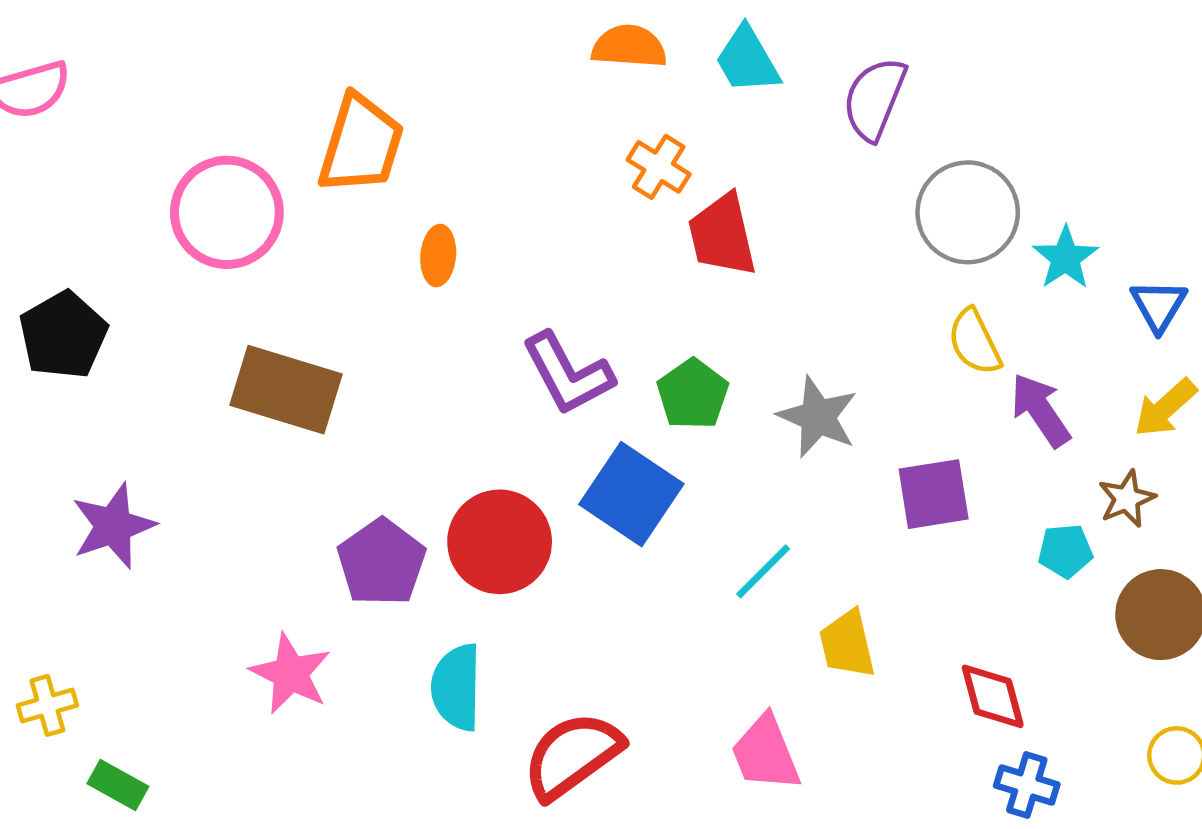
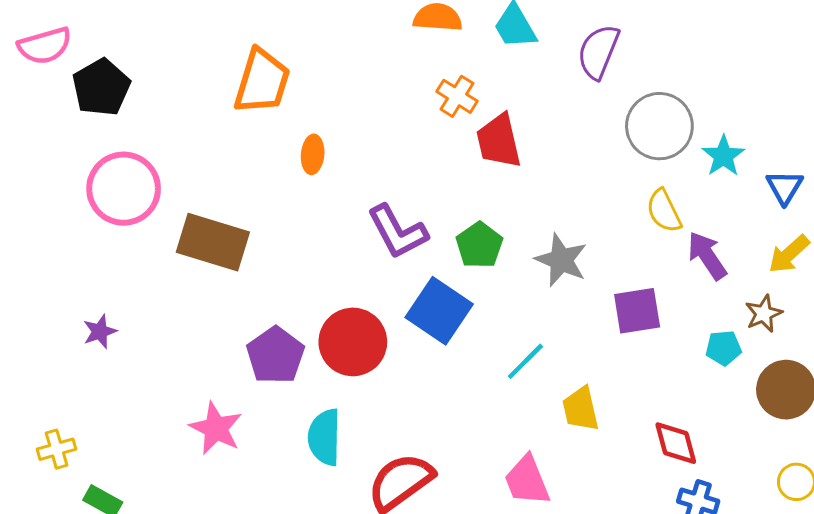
pink circle: (227, 212) -> (124, 189), moved
black pentagon: (63, 335) -> (101, 87), moved
purple star: (113, 526) -> (100, 332), size x0.6

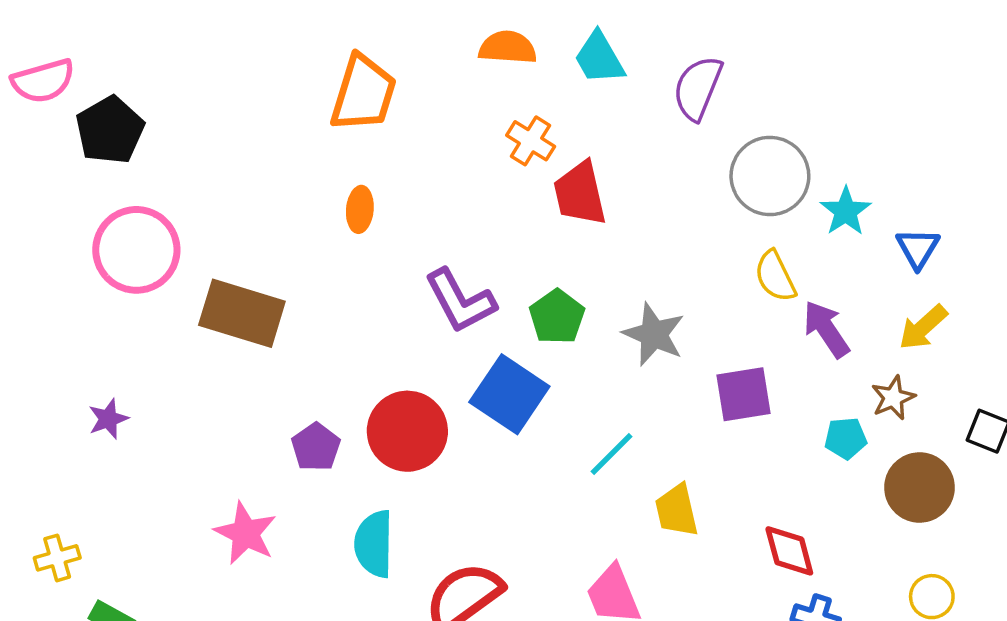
orange trapezoid: (262, 81) -> (363, 93), moved
purple pentagon: (275, 355) -> (316, 447), size x0.7

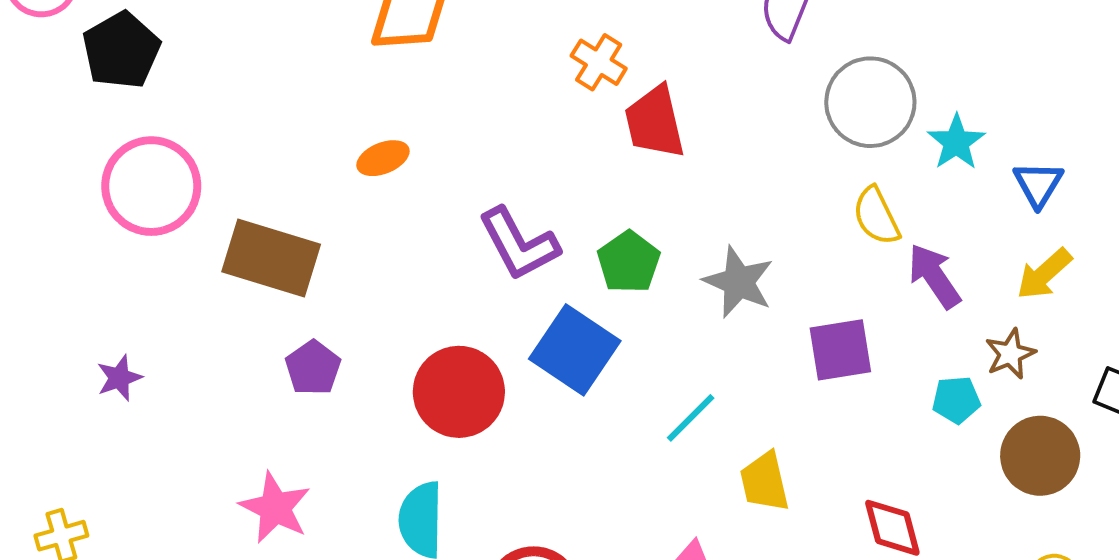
orange ellipse: (360, 209) -> (383, 158), moved, turned 63
purple pentagon: (316, 447) -> (313, 368), moved

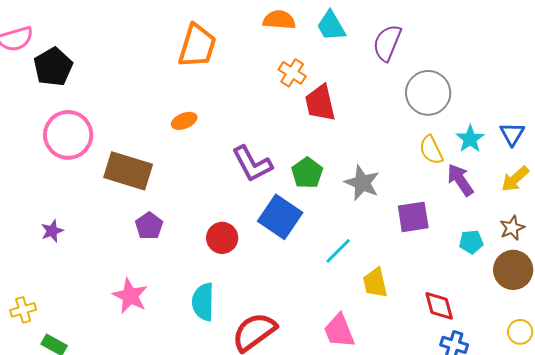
cyan star: (956, 142) -> (470, 139), moved
brown star: (1010, 354) -> (512, 228), moved
red circle: (459, 392) -> (222, 238), size x0.7

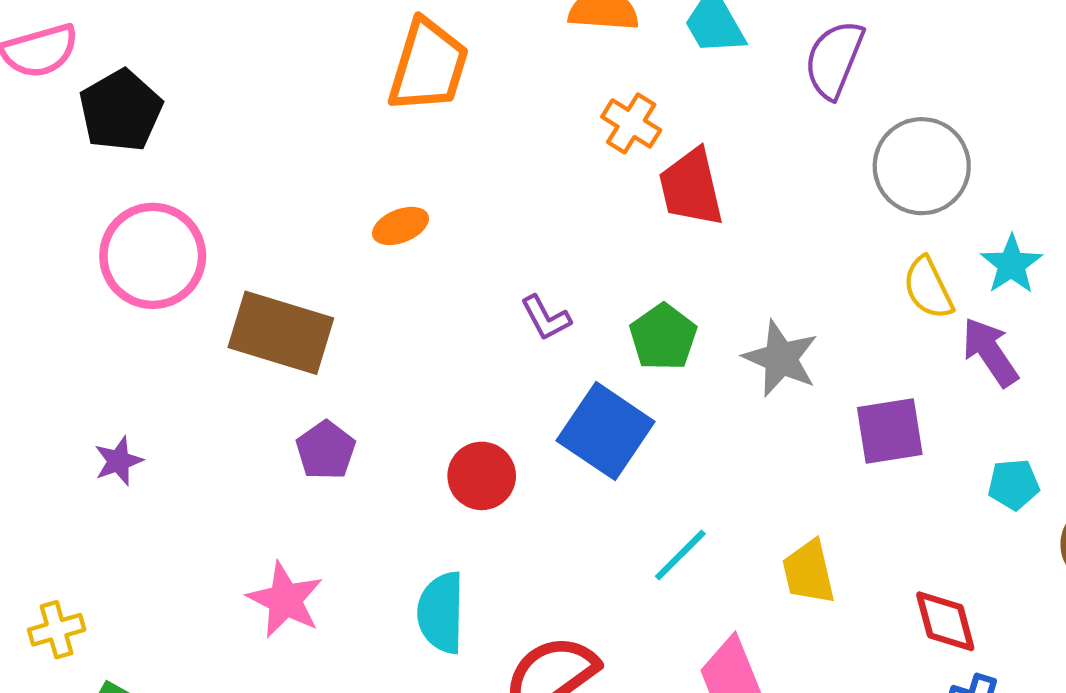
purple L-shape: (252, 164) -> (546, 318), size x0.6
cyan line: (338, 251) -> (680, 555), moved

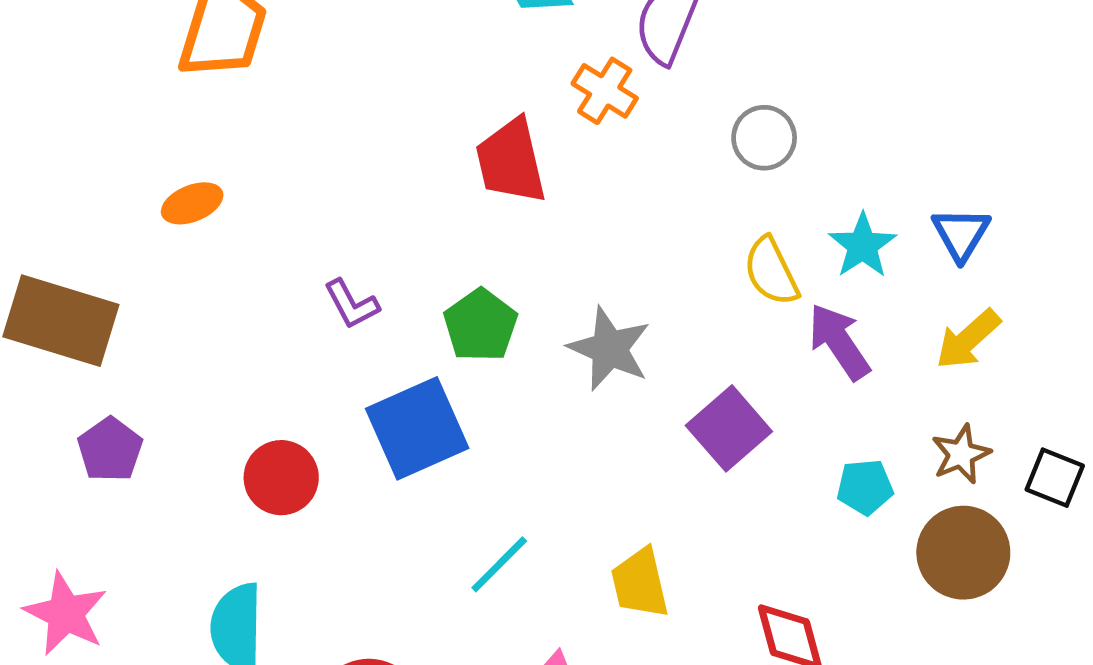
orange cross: (631, 123) -> (605, 91), moved
gray circle: (922, 166) -> (764, 138), size x0.6
blue square: (606, 431) -> (417, 428), turned 32
purple square: (890, 431) -> (729, 428), turned -32

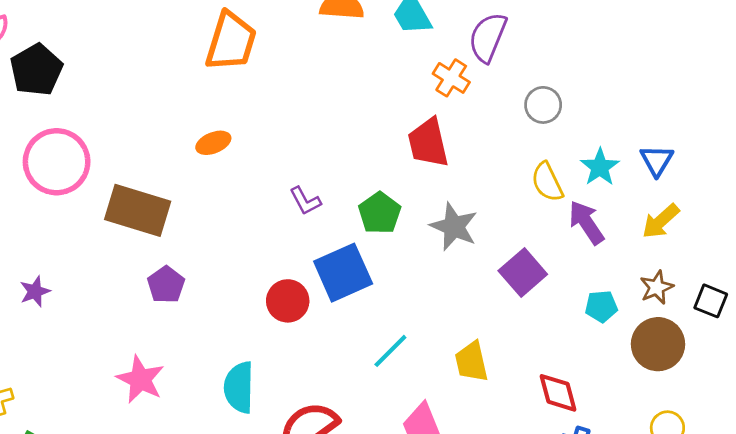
red trapezoid: (511, 161) -> (428, 143), moved
red circle: (281, 478) -> (288, 301), moved

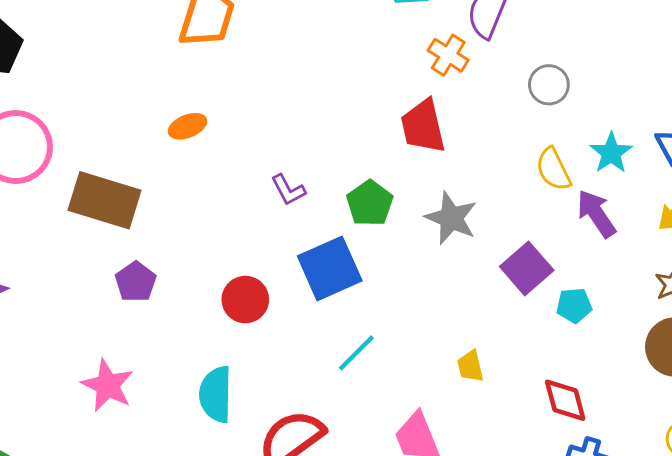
red circle: (288, 301) -> (245, 300), moved
cyan pentagon: (601, 306) -> (574, 305), moved
cyan line: (390, 351) -> (356, 353), moved
yellow trapezoid: (471, 362) -> (470, 366), size x0.7

